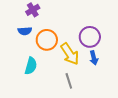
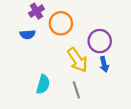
orange circle: (47, 40) -> (61, 23), moved
cyan semicircle: (31, 66) -> (43, 84), moved

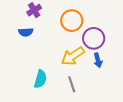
orange circle: (61, 23) -> (72, 21), moved
yellow arrow: (78, 60) -> (73, 56), turned 90

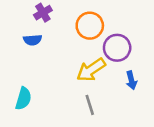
blue arrow: (98, 60) -> (131, 80), moved
cyan semicircle: (40, 79) -> (23, 98), moved

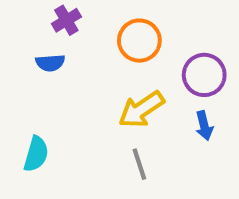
purple circle: (117, 48) -> (204, 75), moved

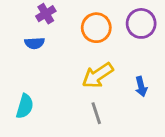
purple circle: (204, 75) -> (141, 23), moved

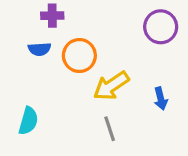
purple cross: (46, 14) -> (52, 16), turned 30
orange circle: (96, 28) -> (79, 56), moved

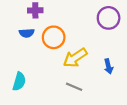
gray line: (110, 129) -> (74, 87), turned -49

